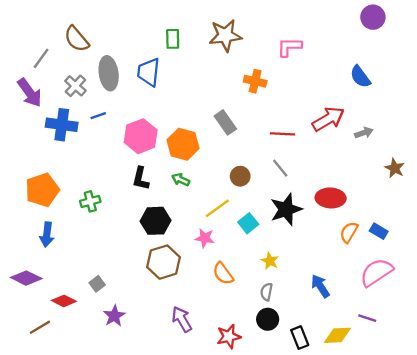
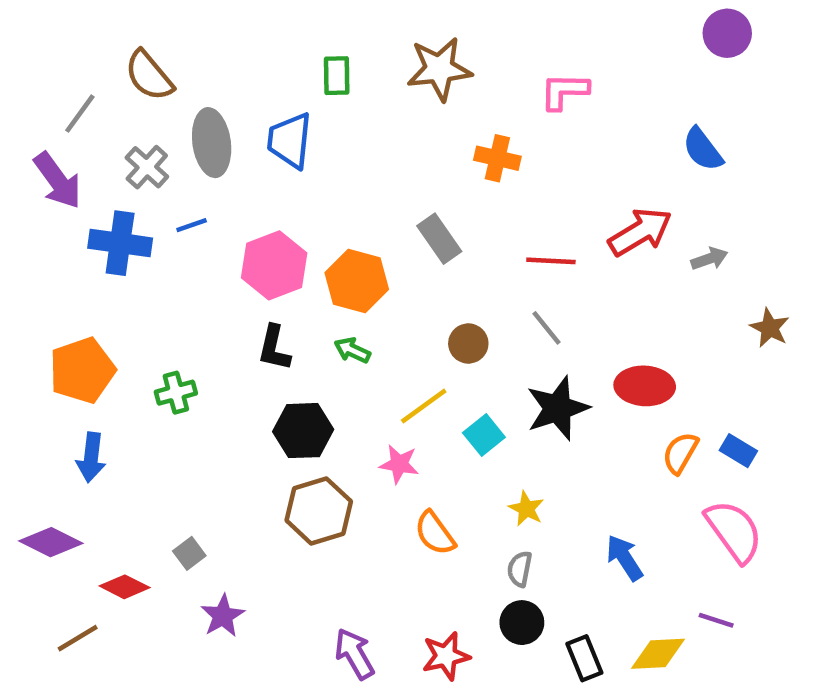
pink semicircle: (376, 272) -> (734, 531), turned 88
purple arrow: (182, 319) -> (354, 654), moved

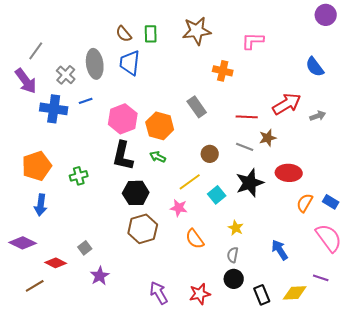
brown semicircle: (149, 76) -> (124, 34), moved, size x0.7
gray line: (546, 328) -> (245, 147), turned -30
brown star: (770, 328) -> (268, 138), moved, turned 30
black L-shape: (274, 348) -> (123, 156), size x1.4

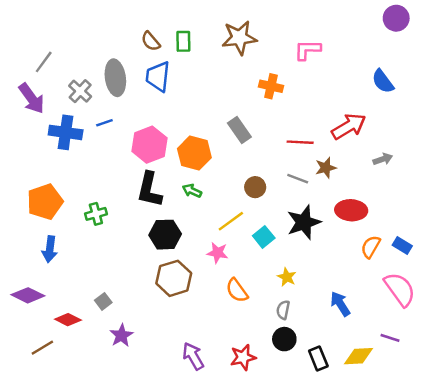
gray arrow: (318, 116) -> (383, 159), moved

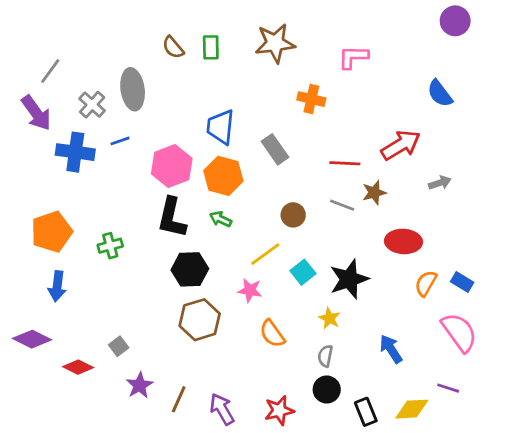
blue trapezoid: (158, 77) -> (221, 127), moved
black star: (304, 222) -> (349, 279), moved
brown line: (42, 348) -> (179, 399), moved, turned -35

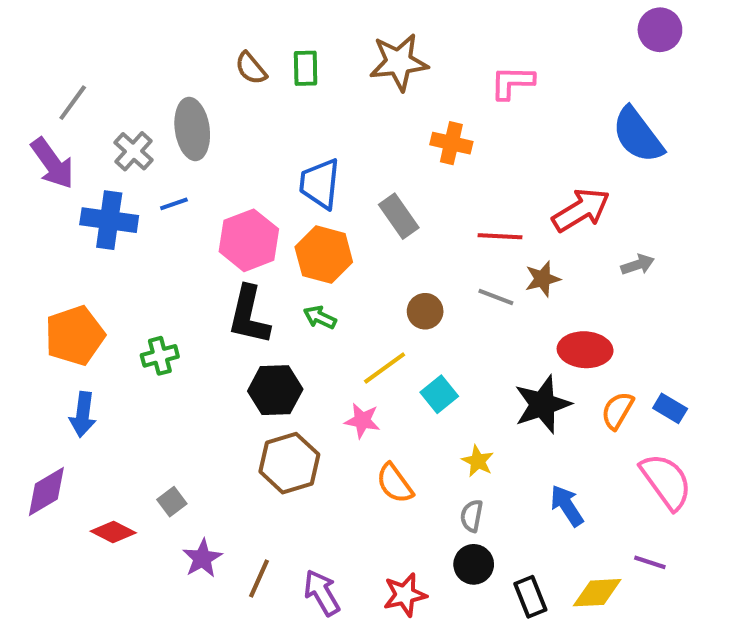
blue semicircle: (440, 93) -> (638, 135), size x1.4
black star: (349, 279) -> (543, 404), moved
purple diamond: (32, 339) -> (46, 491), turned -57

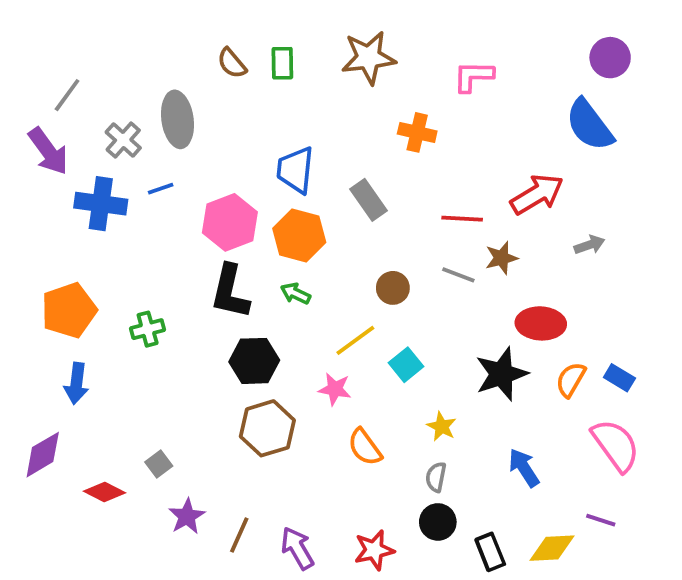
purple circle: (660, 30) -> (610, 58), moved

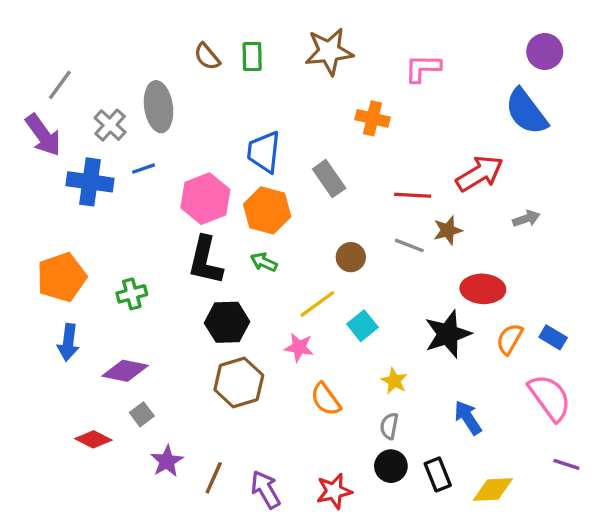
purple diamond: (43, 455) -> (125, 371), moved, turned 42
purple line: (601, 520) -> (566, 464), moved
black rectangle: (490, 552) -> (438, 474), moved

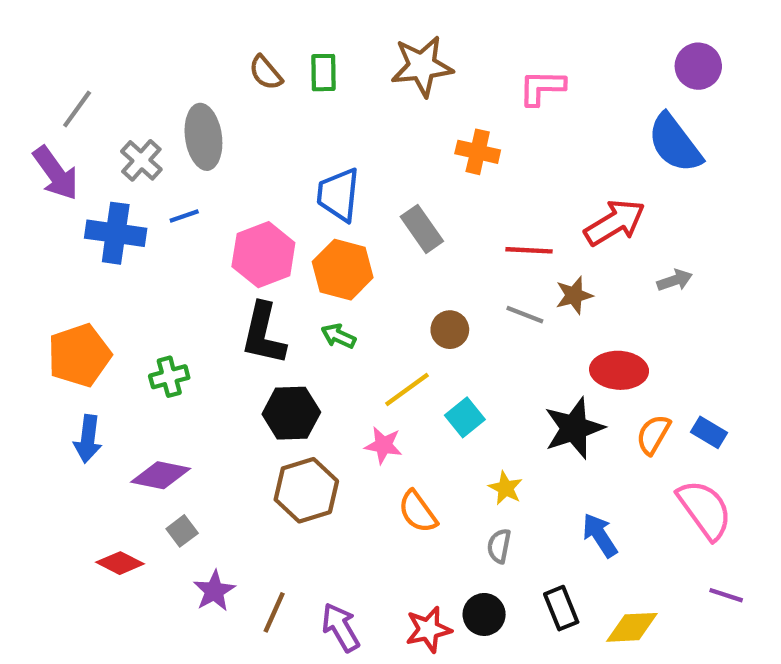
black circle: (391, 466) -> (484, 614), moved

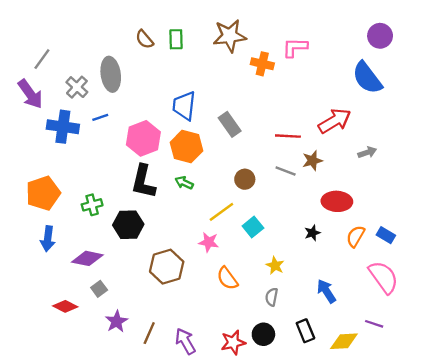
orange cross: (478, 152) -> (262, 64), moved
black hexagon: (291, 413) -> (128, 225), moved
black star: (574, 428) -> (312, 233), size x0.5
purple line: (726, 595) -> (374, 324), moved

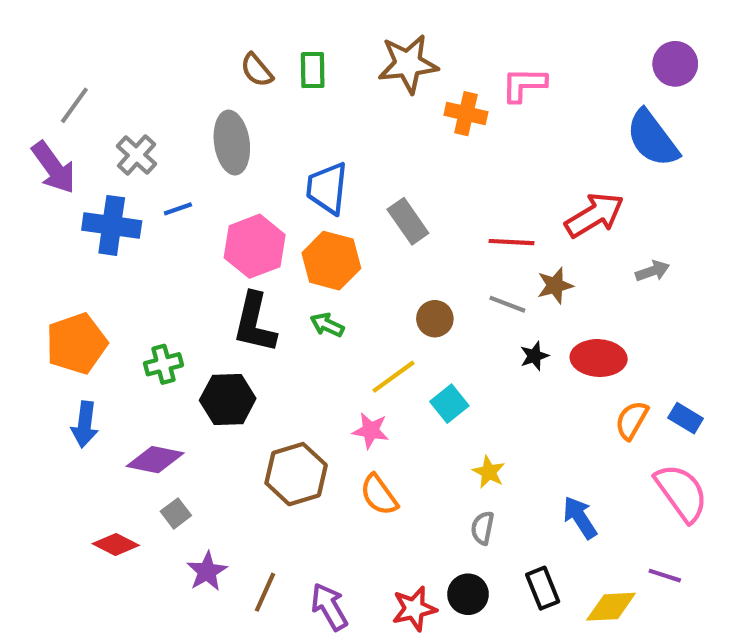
gray ellipse: (111, 74) -> (232, 143), moved
black star: (312, 233) -> (534, 356), moved
orange semicircle: (227, 278) -> (379, 495), moved

